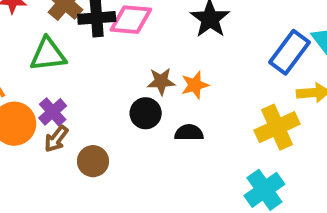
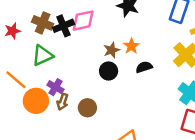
black semicircle: (189, 133) -> (144, 67), moved

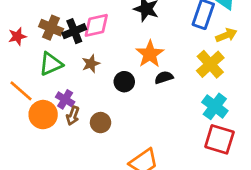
orange star: (131, 46) -> (150, 54), size x1.5
brown star: (111, 50) -> (91, 64), moved

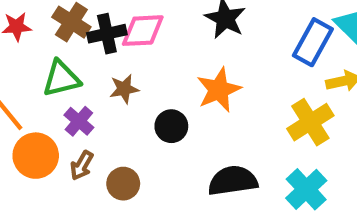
black semicircle: (164, 77) -> (233, 181), moved, size x1.6
purple cross: (65, 99) -> (79, 121), moved

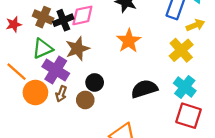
brown star: (124, 89) -> (77, 49), size x1.5
purple cross: (79, 121) -> (56, 70), size x1.6
black circle: (171, 126) -> (95, 82), moved

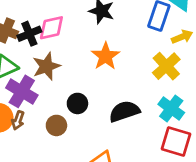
black circle: (95, 82) -> (77, 103), moved
brown arrow: (61, 94) -> (18, 120), moved

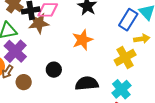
brown star: (46, 66) -> (39, 23), moved
brown circle: (56, 125) -> (24, 82), moved

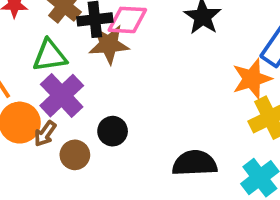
orange star: (82, 40) -> (252, 79), moved
black circle: (54, 70) -> (113, 131), moved

